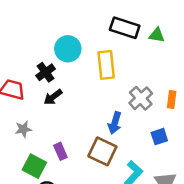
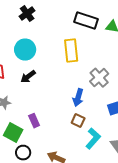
cyan circle: (68, 49) -> (25, 50), moved
black cross: (46, 72) -> (27, 14), moved
brown square: (102, 151) -> (78, 121), moved, size x0.6

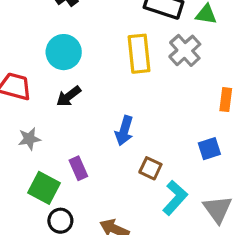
gray cross: (99, 78) -> (185, 50), moved
blue arrow: (78, 98) -> (124, 131), moved

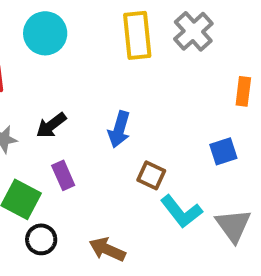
black arrow: (69, 96) -> (51, 125), moved
cyan L-shape: (175, 198) -> (181, 211), turned 100

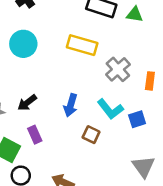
gray cross: (193, 31) -> (118, 69), moved
yellow rectangle: (137, 35) -> (82, 45), turned -68
cyan L-shape: (181, 211) -> (110, 109), moved

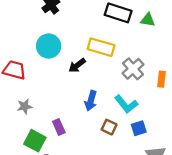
black arrow: (27, 103) -> (77, 65), moved
blue square: (137, 119) -> (139, 128), moved

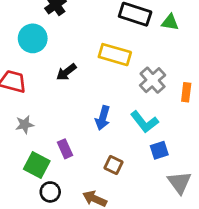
cyan circle: (49, 46) -> (33, 38), moved
black arrow: (77, 65) -> (66, 72), moved
brown square: (109, 127) -> (113, 165), moved

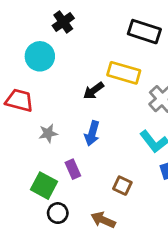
black arrow: (66, 72) -> (93, 91), moved
blue arrow: (103, 118) -> (92, 133), moved
gray star: (25, 125) -> (48, 133), moved

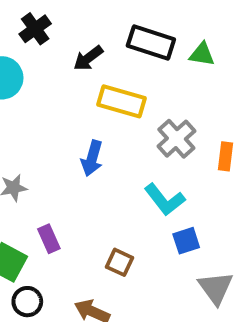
black arrow: (93, 91) -> (88, 58), moved
blue arrow: (92, 133) -> (92, 158), moved

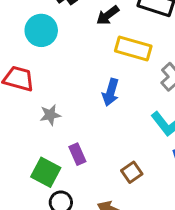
brown square: (120, 262) -> (132, 172), turned 30

